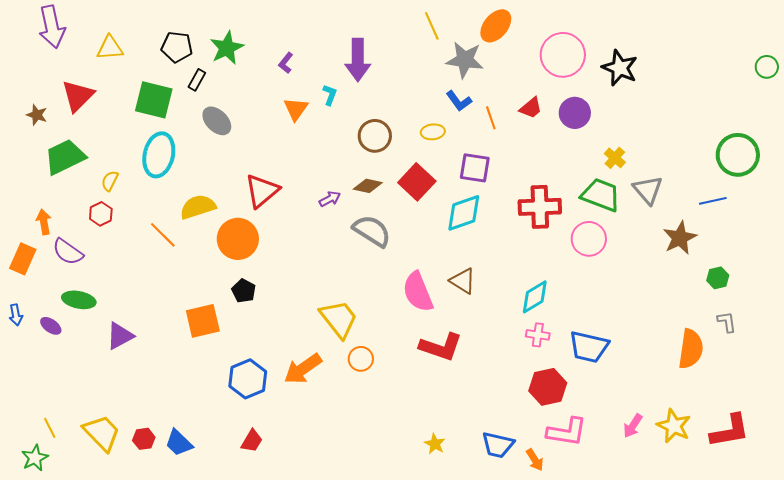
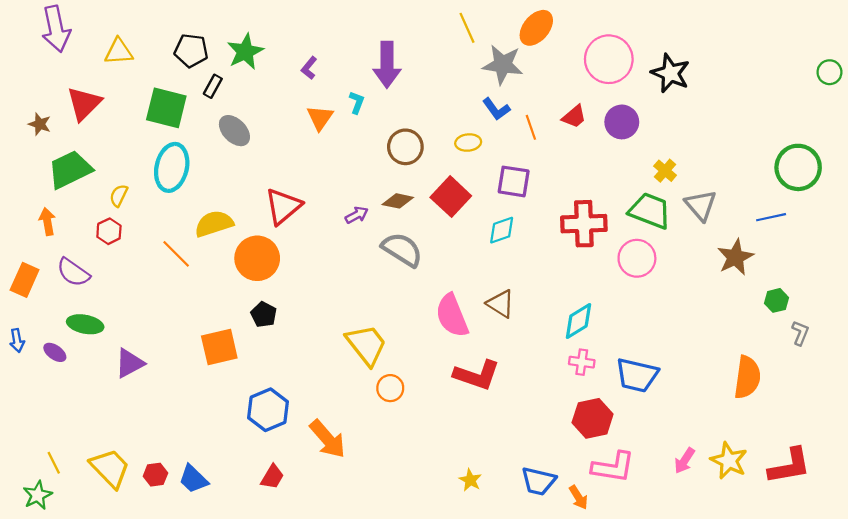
cyan diamond: (464, 213) -> (502, 230), size x0.7
orange arrow: (44, 222) -> (47, 221), moved
gray L-shape: (727, 322) -> (800, 333), moved, turned 30
orange arrow: (303, 369) -> (327, 439), moved, turned -96

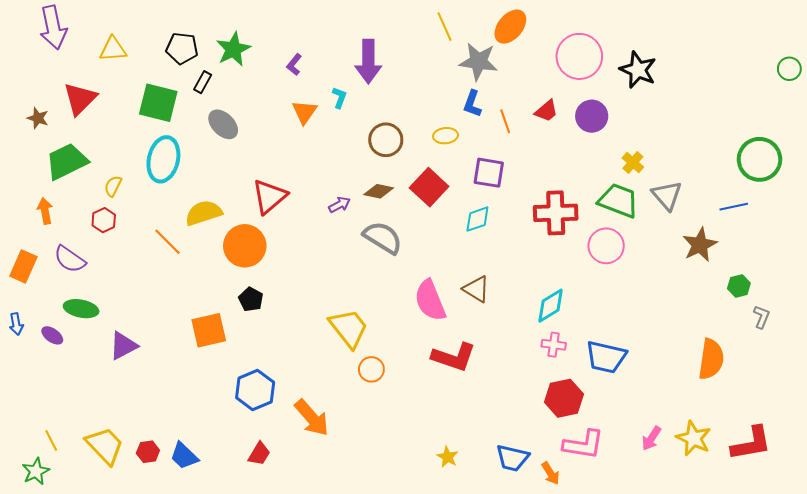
blue L-shape: (496, 109) -> (472, 104), turned 56

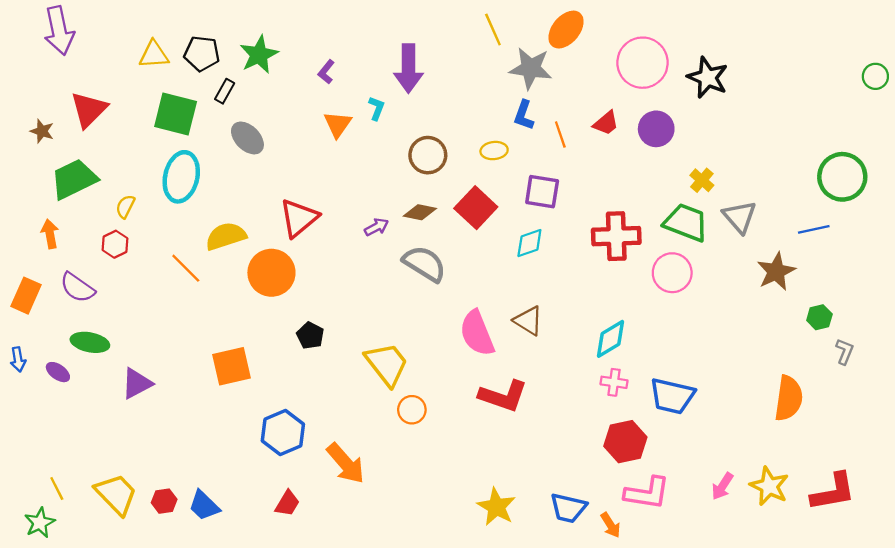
yellow triangle: (113, 49) -> (154, 55), moved
black pentagon: (251, 299) -> (310, 336), moved
yellow star: (448, 457) -> (496, 507), size x1.6

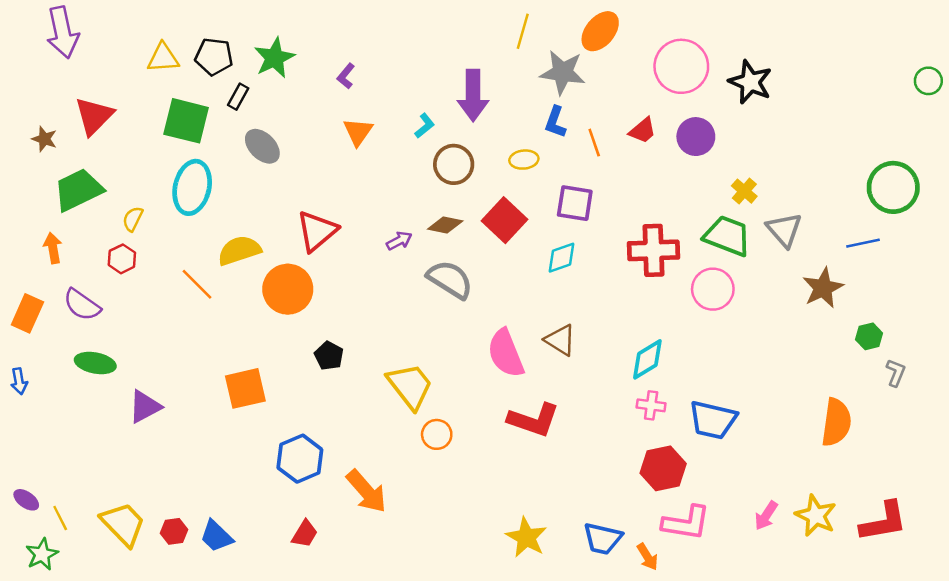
yellow line: (493, 30) -> (523, 31), turned 40
purple arrow: (408, 68) -> (473, 95), moved
cyan L-shape: (376, 108) -> (425, 126), moved, turned 30
purple ellipse: (58, 372) -> (26, 500), moved

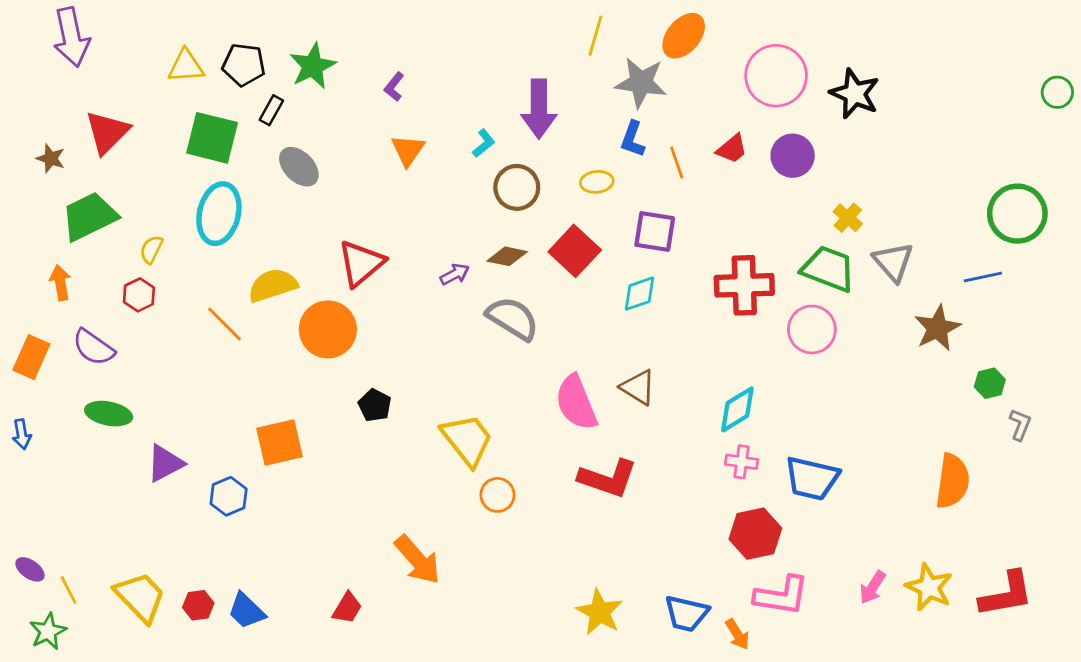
blue hexagon: (300, 459) -> (229, 496), moved, size x0.7

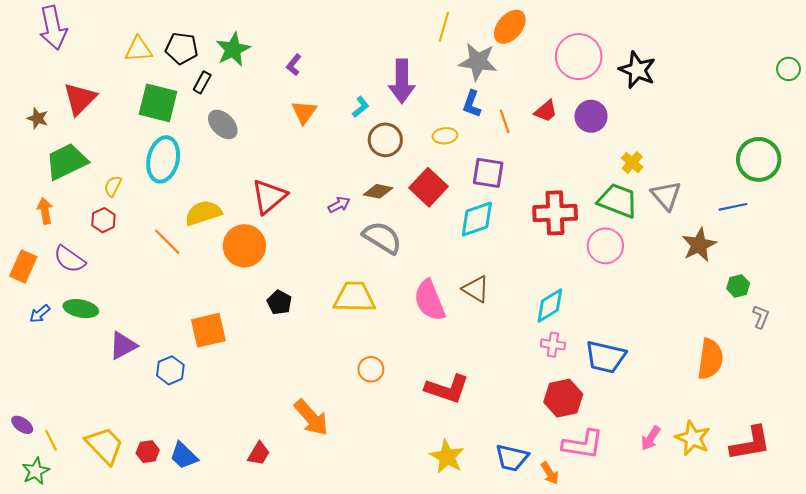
cyan diamond: (640, 294) -> (477, 219), size x1.4
blue arrow: (22, 434) -> (40, 314), moved, turned 60
yellow trapezoid: (467, 440) -> (354, 297), moved, turned -51
red L-shape: (608, 478) -> (447, 389), moved

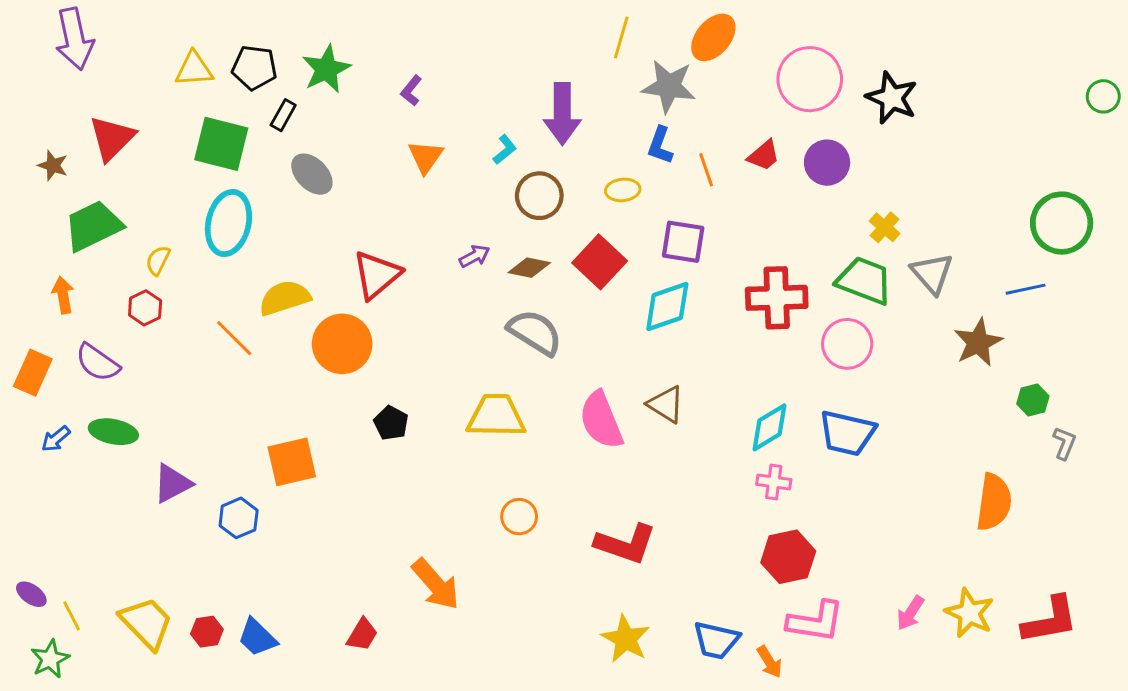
purple arrow: (339, 205) -> (475, 256), moved
blue trapezoid: (605, 357) -> (847, 433), moved

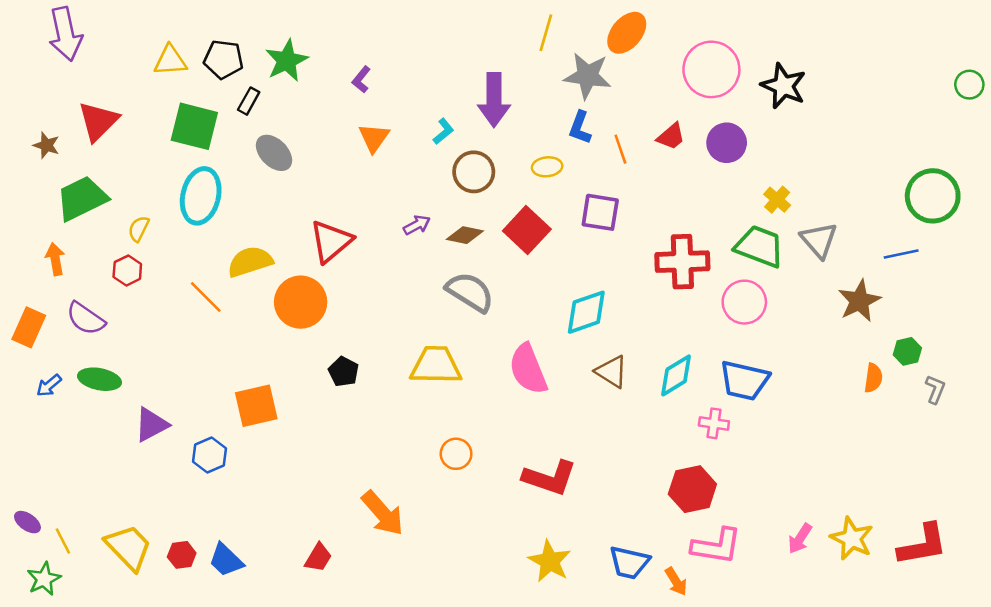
cyan diamond: (667, 306) -> (586, 312), moved
brown triangle: (666, 404) -> (612, 372), moved
pink cross: (774, 482) -> (714, 423), moved
orange semicircle: (994, 502) -> (873, 378), moved, size x0.6

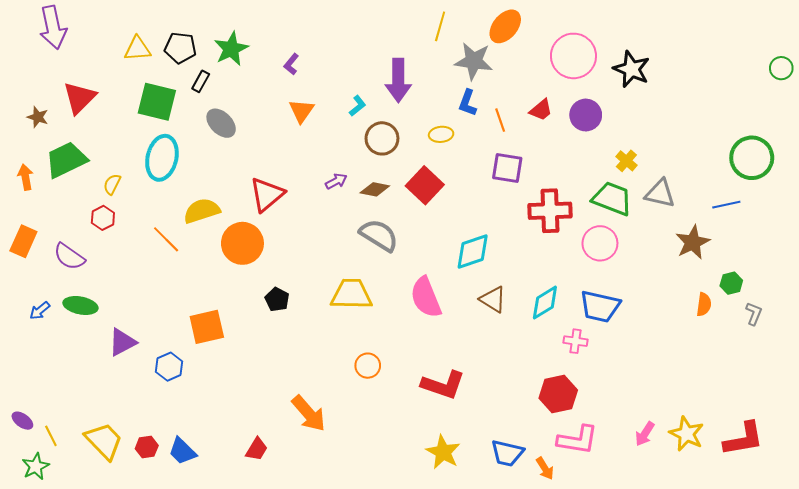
purple square: (600, 212) -> (507, 168), moved
gray triangle: (819, 240) -> (660, 193), turned -36
orange arrow: (55, 259) -> (25, 177), moved
orange rectangle: (29, 327) -> (23, 241), moved

